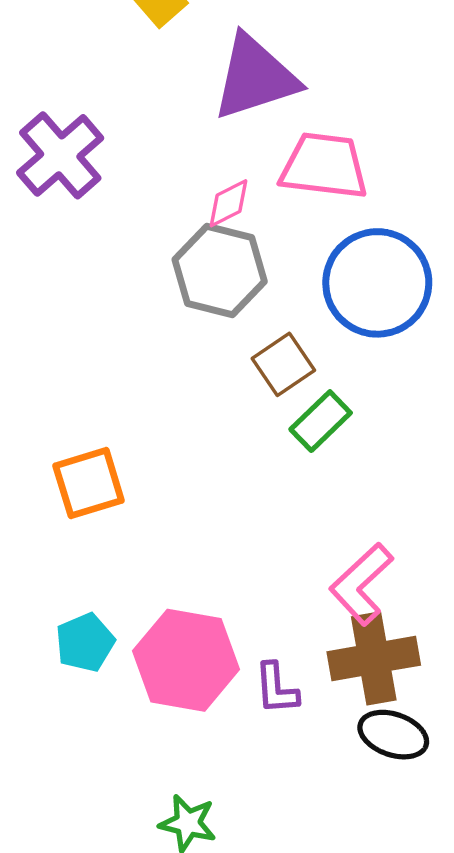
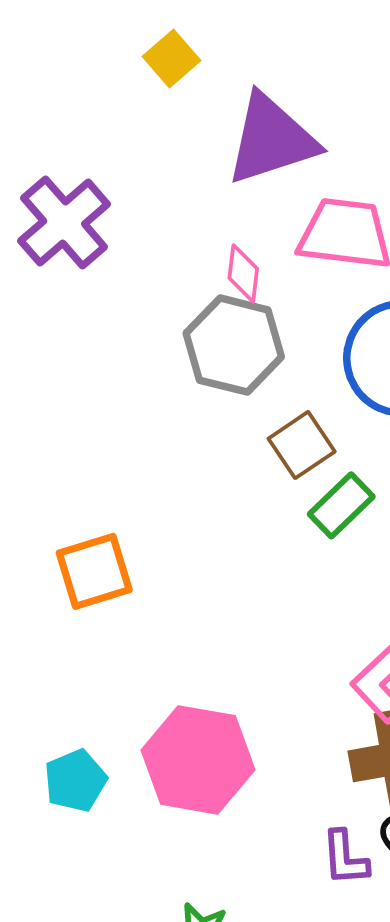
pink diamond: (229, 203) -> (243, 273), turned -56
cyan pentagon: (85, 642) -> (75, 781), moved
purple L-shape: (276, 689) -> (345, 858), moved

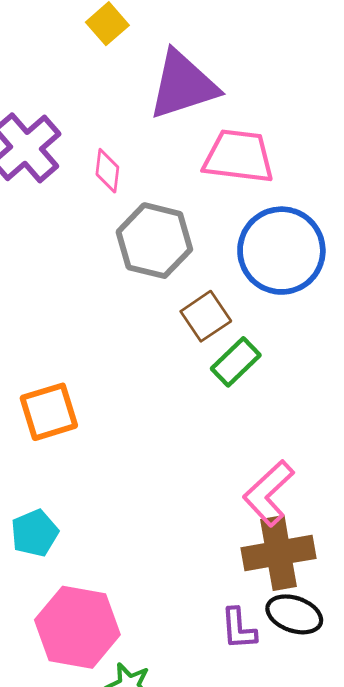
pink diamond: (243, 273) -> (107, 171), moved
pink hexagon: (198, 760) -> (77, 627), moved
cyan pentagon: (75, 781) -> (35, 533), moved

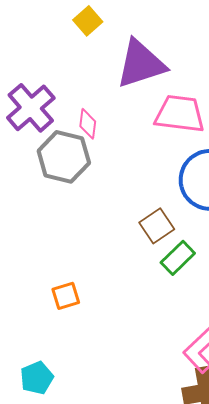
gray hexagon: (154, 241) -> (64, 157), moved
orange square: (49, 412) -> (66, 296), moved, size x0.7

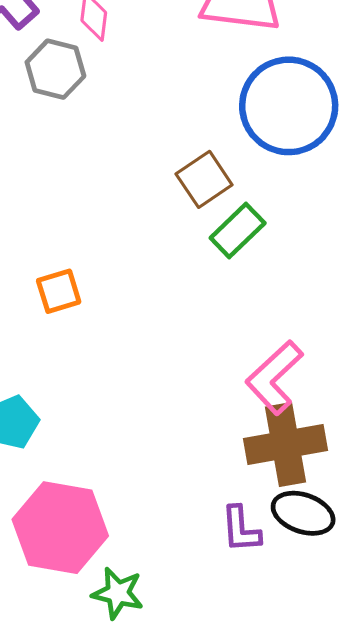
gray hexagon: (64, 157) -> (55, 69), size x0.7

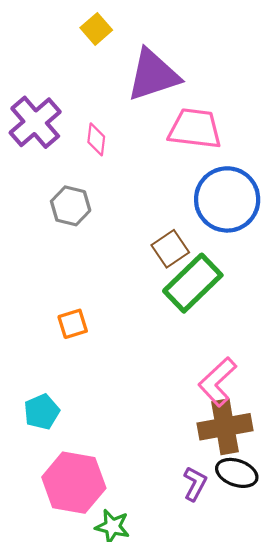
gray hexagon: (55, 69) -> (71, 206), moved
green rectangle: (238, 231) -> (193, 283), size x1.6
purple L-shape: (241, 529) -> (195, 484), turned -148

